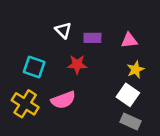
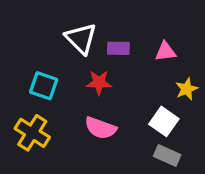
white triangle: (63, 30) -> (81, 39), size x1.5
yellow star: (136, 70) -> (187, 89), moved
pink semicircle: (63, 100) -> (101, 128), moved, turned 40

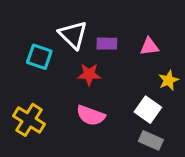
cyan square: (44, 86) -> (39, 57), moved

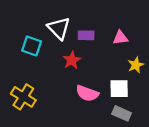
red star: (89, 74) -> (72, 60), turned -30
white square: (148, 110) -> (119, 89), turned -36
pink semicircle: (91, 116) -> (87, 93), moved

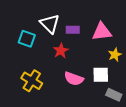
pink triangle: (120, 38) -> (102, 32), size x1.5
yellow cross: (23, 97) -> (32, 81), moved
gray rectangle: (122, 113) -> (114, 95), moved

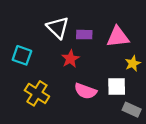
cyan square: (27, 39) -> (22, 55), moved

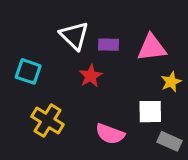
pink semicircle: (85, 91) -> (110, 134), moved

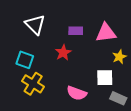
white triangle: (74, 36) -> (35, 25), moved
cyan square: (28, 71) -> (25, 60), moved

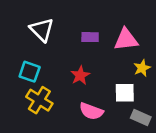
red star: (63, 53) -> (80, 75), moved

